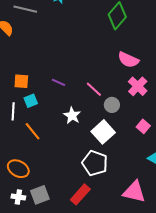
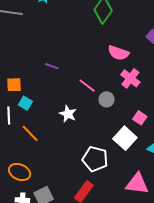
purple line: (58, 82) -> (52, 66), moved
cyan square: (31, 101) -> (25, 103), turned -32
white square: (103, 132) -> (125, 138), moved

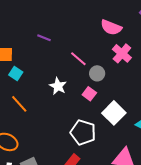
pink square: (140, 118) -> (89, 94), moved

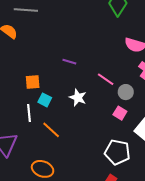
white star: (58, 86) -> (78, 98), moved

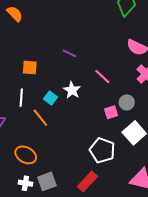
gray circle: (126, 92) -> (127, 102), moved
cyan square: (45, 100) -> (50, 98), moved
pink square: (120, 113) -> (111, 112), turned 32

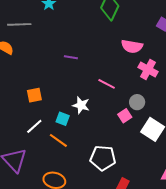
purple line: (69, 53) -> (71, 57), moved
white line: (21, 98) -> (34, 126), turned 60
white pentagon: (102, 150) -> (103, 158), moved

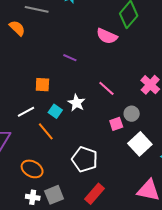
pink semicircle: (132, 46) -> (107, 36), moved
purple line: (71, 57) -> (70, 58), moved
orange square: (34, 95) -> (42, 85), moved

